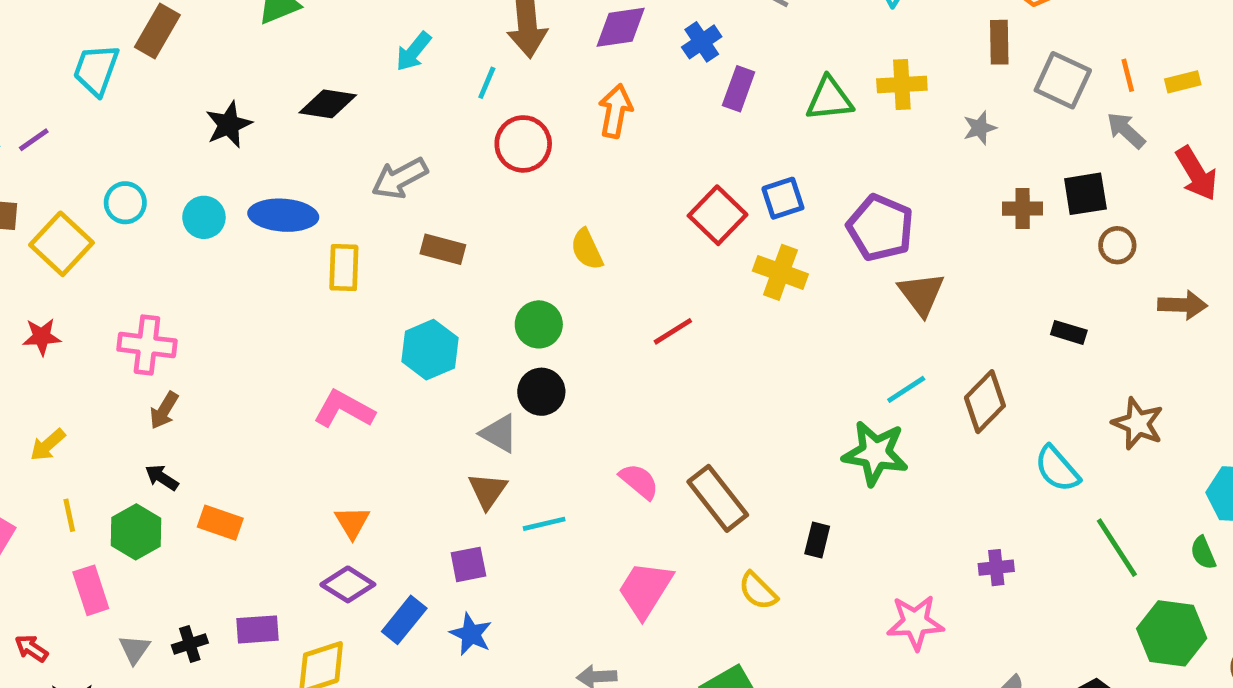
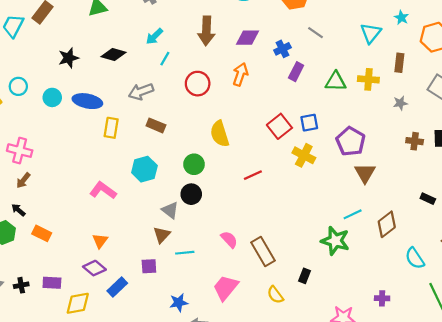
brown rectangle: (999, 42) -> (399, 63), moved
cyan line: (487, 83) -> (165, 59), moved
yellow semicircle: (587, 249) -> (220, 134), size x1.4
blue star: (471, 634) -> (179, 303), moved, turned 30

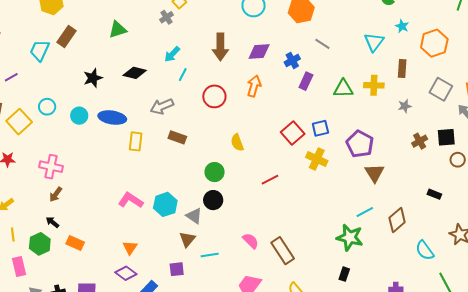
yellow semicircle: (220, 134) -> (237, 142), size x0.7
brown cross: (415, 141) -> (420, 141), turned -35
cyan hexagon: (144, 169) -> (165, 204), moved
black rectangle: (305, 276) -> (344, 274), moved

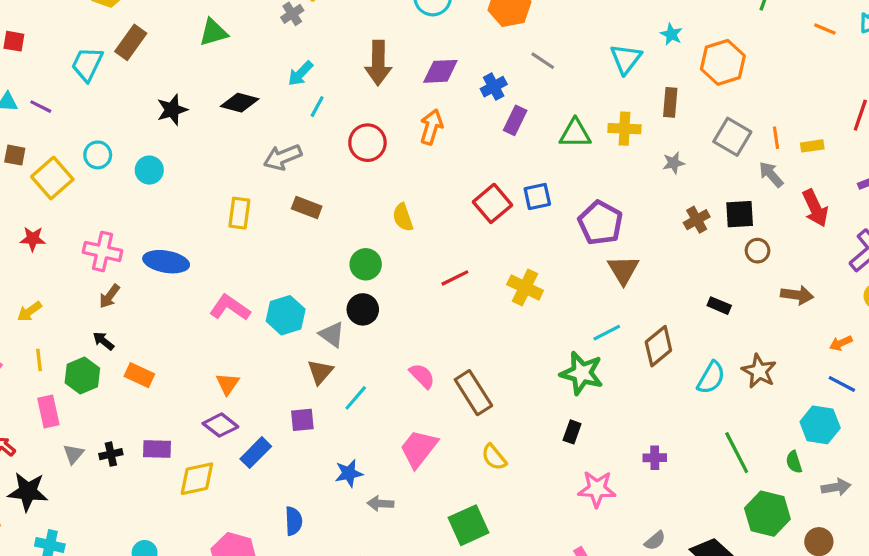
purple line: (11, 77) -> (41, 107), turned 56
blue ellipse: (112, 118) -> (166, 262), moved
yellow cross: (317, 159) -> (525, 287), moved
cyan semicircle: (425, 250) -> (711, 378), moved, turned -115
cyan line: (210, 255) -> (356, 398), turned -42

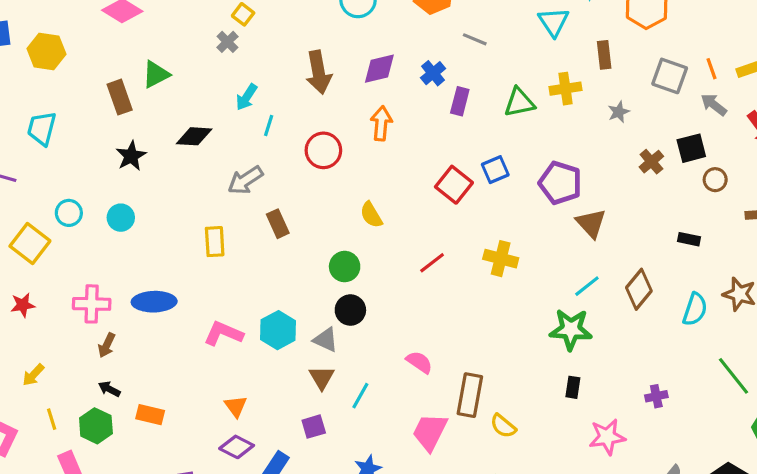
brown rectangle: (131, 42) -> (120, 97), moved, turned -44
brown rectangle: (307, 208) -> (278, 224), turned 56
brown rectangle: (473, 393) -> (470, 395), moved, turned 54

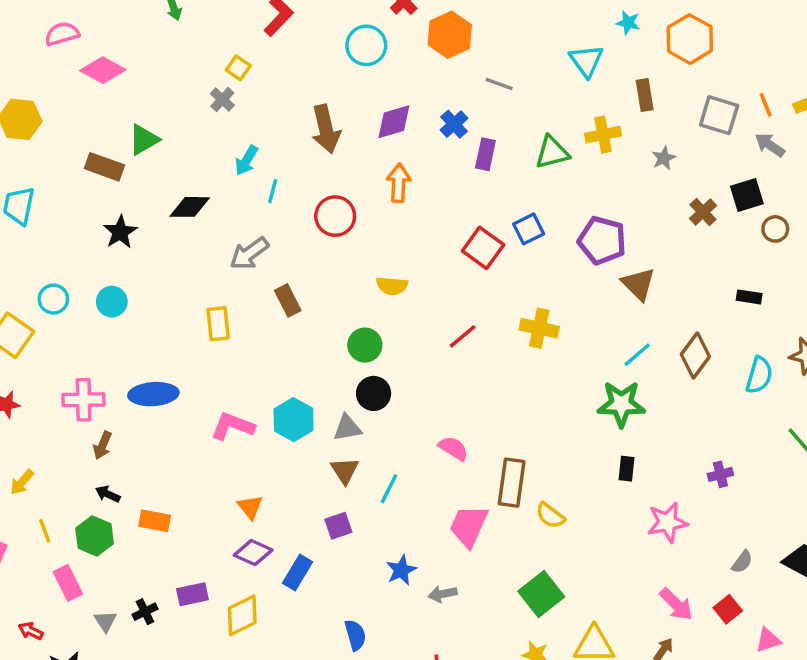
brown rectangle: (120, 97) -> (104, 167), turned -48
yellow semicircle: (371, 215) -> (392, 286), turned -52
gray triangle: (326, 340) -> (347, 428), turned -32

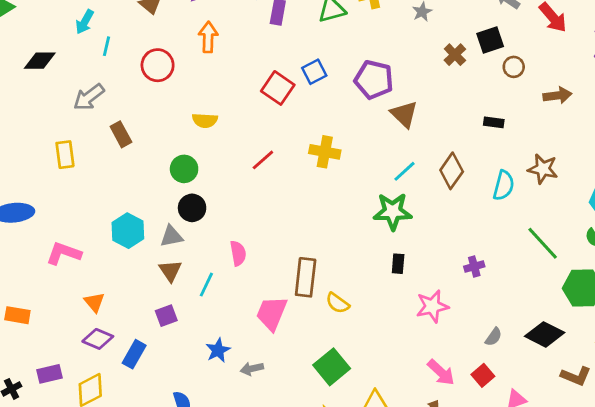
pink L-shape: (233, 426) -> (64, 253), moved
pink semicircle: (453, 448) -> (238, 253), moved, turned 50

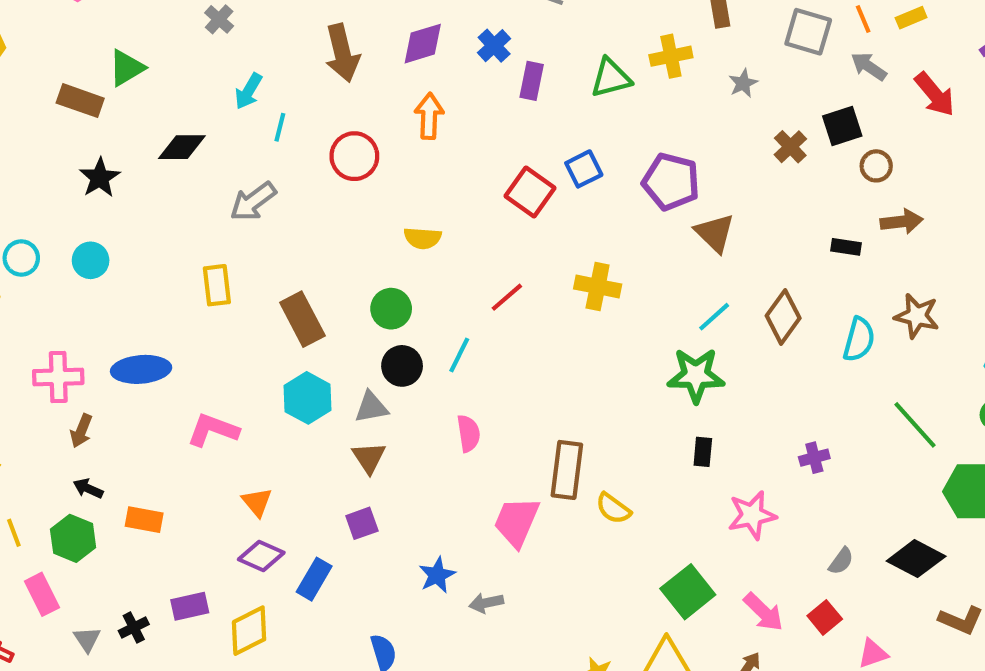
brown arrow: (557, 95) -> (902, 222), moved
brown rectangle: (121, 134) -> (302, 319), moved, size x1.4
cyan line: (206, 285) -> (459, 355), moved
green square: (332, 367) -> (688, 592), moved

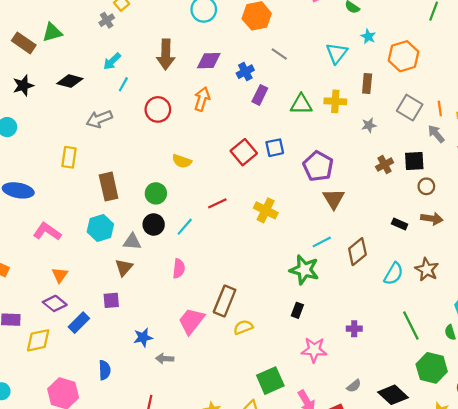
yellow semicircle: (613, 508) -> (243, 327), turned 108

